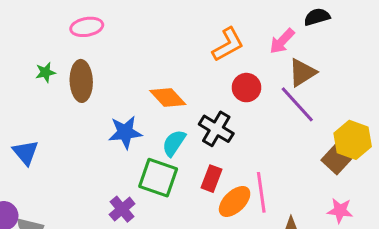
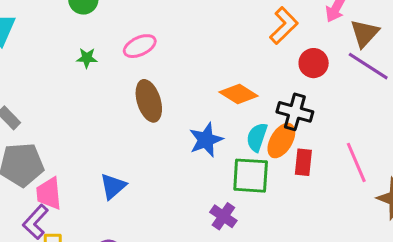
green star: (45, 72) -> (87, 58), moved, turned 30
blue triangle: (25, 152) -> (113, 186), turned 44
orange ellipse: (235, 201) -> (281, 141), moved

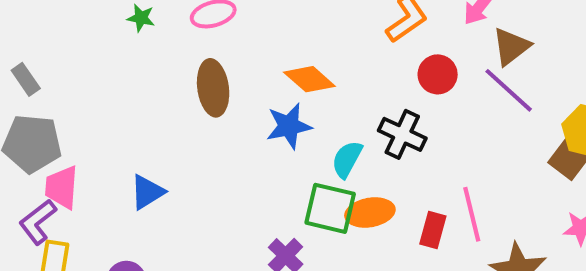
orange diamond: (239, 94) -> (309, 79), moved
blue star: (206, 140) -> (289, 126), moved
orange ellipse: (281, 141) -> (370, 212), moved, turned 40
red rectangle: (303, 162) -> (433, 230), moved

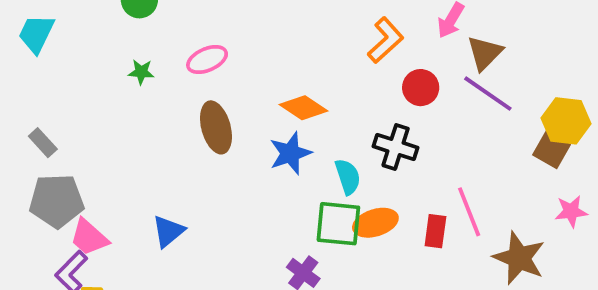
cyan semicircle: (347, 159) -> (348, 177), turned 141
pink trapezoid: (62, 187) -> (89, 237), turned -45

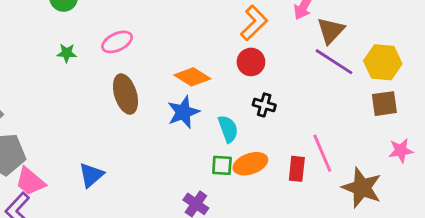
red circle: (421, 88) -> (251, 62), moved
yellow hexagon: (566, 121) -> (383, 62), moved
black cross: (396, 147) -> (264, 105), size x0.7
brown square: (552, 150) -> (384, 104), turned -36
green square: (338, 224) -> (222, 165), size x0.6

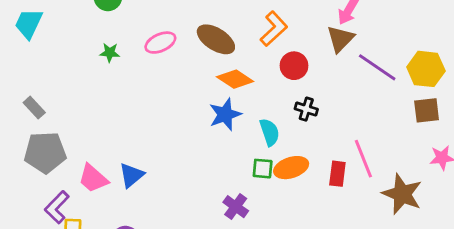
orange L-shape: (254, 23) -> (274, 29), moved
brown triangle: (331, 31) -> (340, 39), moved
brown ellipse: (125, 94) -> (216, 39), moved, turned -42
pink trapezoid: (30, 182) -> (93, 178), moved

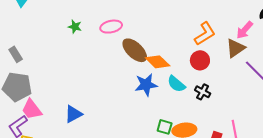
orange L-shape: (274, 29) -> (205, 34), moved
brown ellipse: (216, 39) -> (135, 50), moved
cyan semicircle: (270, 132) -> (176, 84), moved, turned 138
pink trapezoid: (93, 178) -> (32, 109), moved

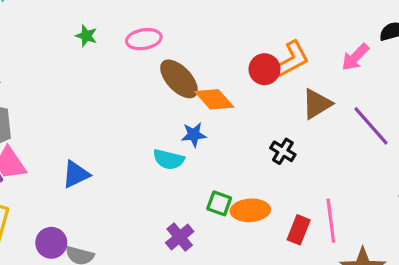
brown triangle: (236, 48) -> (317, 104), moved
red circle: (200, 60) -> (265, 69), moved
cyan semicircle: (176, 84) -> (169, 159), moved, turned -30
blue star: (146, 85) -> (194, 135), size x0.7

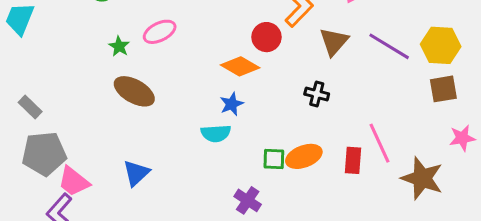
green star: (86, 36) -> (119, 46), moved, turned 30
red circle: (265, 69) -> (266, 37), moved
brown ellipse: (179, 79) -> (134, 91), moved

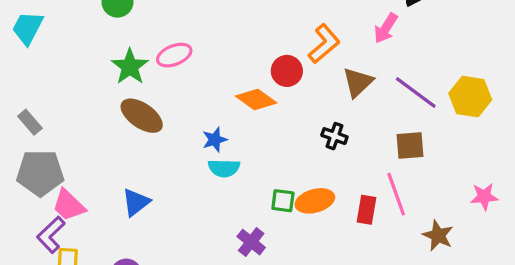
green star: (119, 46) -> (130, 67), size x1.6
brown square: (443, 89) -> (410, 146), moved
blue star: (232, 104) -> (215, 140), moved
brown star: (422, 178) -> (438, 235), size x0.7

